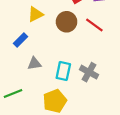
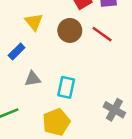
yellow triangle: (35, 14) -> (34, 22), turned -42
gray cross: (89, 72) -> (114, 110), moved

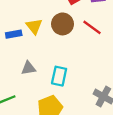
yellow triangle: (34, 22) -> (34, 26), moved
blue rectangle: (17, 52) -> (14, 34), moved, turned 35

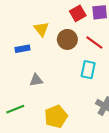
yellow triangle: (34, 26) -> (41, 29), moved
cyan rectangle: (59, 76) -> (88, 70), moved

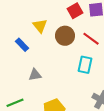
blue rectangle: (23, 49) -> (22, 45), turned 56

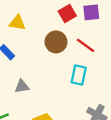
yellow triangle: (40, 26) -> (17, 23), moved, turned -42

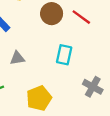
cyan rectangle: (79, 75) -> (64, 55), moved

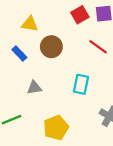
brown circle: (52, 14) -> (51, 47), moved

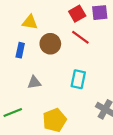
red line: (98, 47) -> (80, 37), moved
blue rectangle: (19, 54) -> (20, 50), turned 56

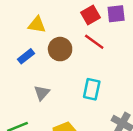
blue rectangle: (20, 50) -> (26, 56), turned 40
gray triangle: (34, 82) -> (42, 93), turned -40

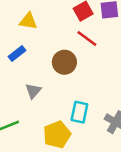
brown circle: (60, 49) -> (64, 62), moved
cyan rectangle: (92, 89) -> (79, 112), moved

